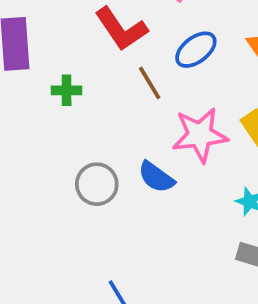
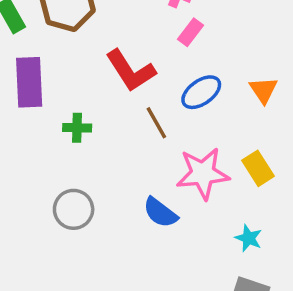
gray circle: (97, 184) -> (74, 209), moved

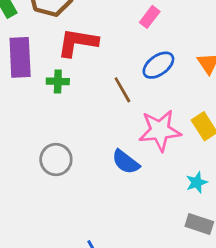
red L-shape: (131, 71) -> (78, 43), moved, turned 132
green cross: (77, 128) -> (58, 81), moved
cyan star: (249, 238) -> (197, 182), turned 30

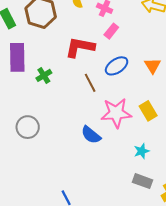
red L-shape: (78, 43) -> (80, 47), moved
green cross: (58, 81) -> (44, 75), turned -35
gray circle: (56, 160) -> (28, 127), moved

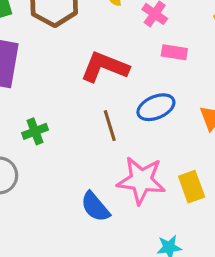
pink rectangle: (111, 31) -> (174, 52), moved, turned 49
green cross: (44, 75) -> (35, 131), moved

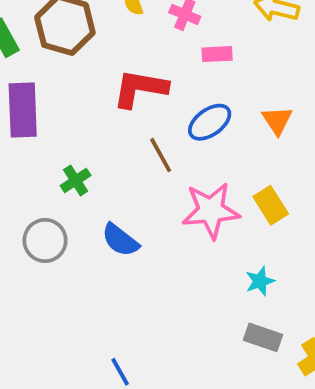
blue semicircle: (95, 207) -> (120, 240), moved

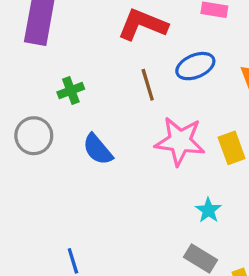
cyan star: (260, 281) -> (208, 210), turned -30

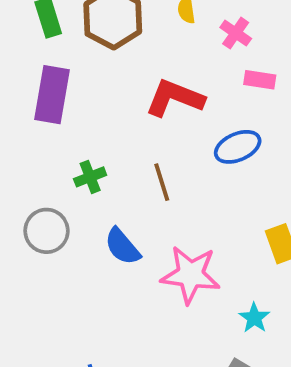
brown line: (148, 85) -> (162, 182), moved
pink star: (180, 141) -> (190, 275), moved

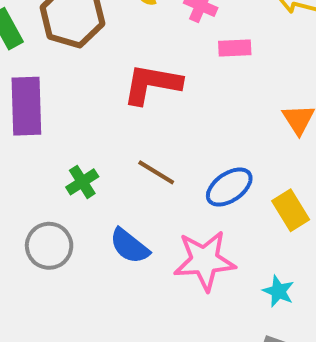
blue ellipse: (238, 147) -> (229, 187), moved
brown line: (162, 182) -> (156, 172), turned -30

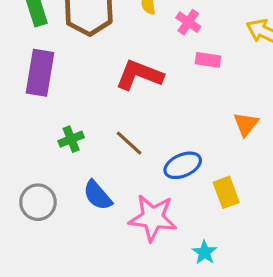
gray circle: (49, 246) -> (38, 202), moved

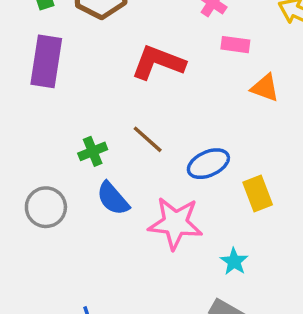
orange triangle: (246, 124) -> (265, 88), moved, turned -48
green cross: (71, 139) -> (93, 151), moved

